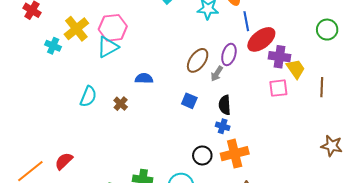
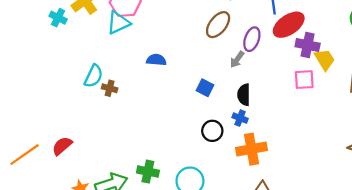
brown ellipse: (198, 60) -> (218, 25), moved
brown cross: (121, 104) -> (110, 88), moved, turned -32
black circle: (202, 155) -> (212, 131), moved

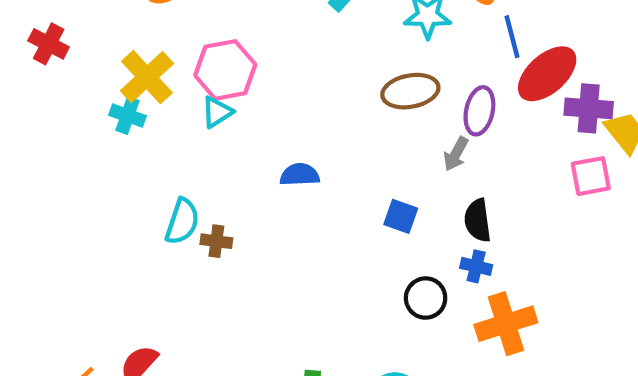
cyan cross: (58, 18) -> (127, 115), moved
cyan triangle: (118, 23) -> (217, 112), size x0.7
brown ellipse: (218, 25) -> (410, 91), turned 48

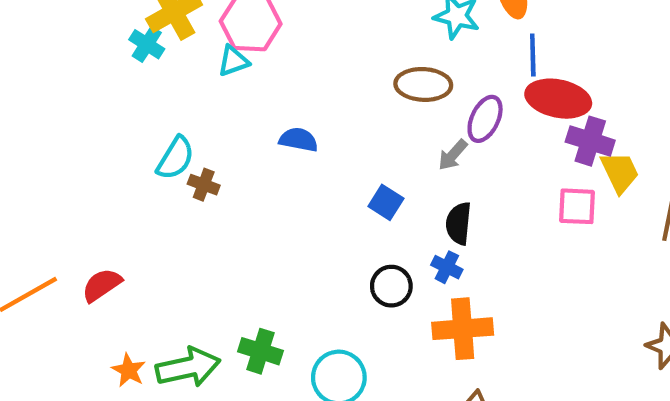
red ellipse: (547, 74) -> (558, 99), turned 40

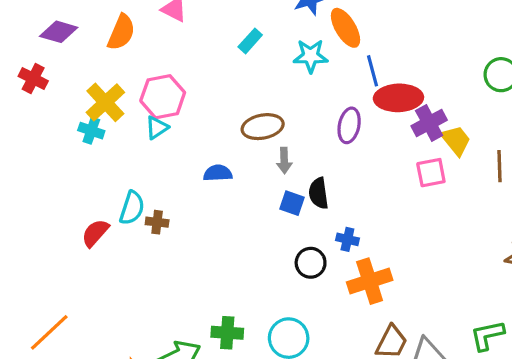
brown ellipse: (423, 84) -> (263, 127), moved
purple cross: (590, 141) -> (429, 123), turned -32
gray arrow: (453, 155) -> (284, 160), moved, turned -30
black semicircle: (459, 223) -> (319, 193), moved
red semicircle: (102, 285) -> (95, 233), moved

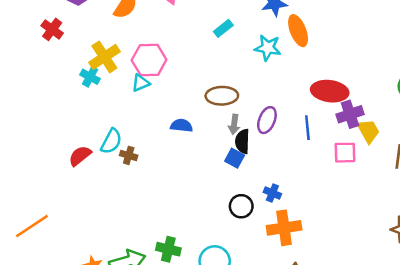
blue line: (373, 71) -> (307, 128), moved
purple ellipse: (349, 125) -> (267, 120), moved
black semicircle: (319, 193) -> (242, 141), moved

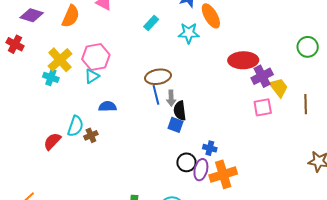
purple ellipse: (267, 120) -> (201, 170), moved
blue semicircle: (181, 126) -> (107, 106), moved
blue line: (307, 128) -> (156, 95), moved
brown cross: (129, 155) -> (91, 135), turned -32

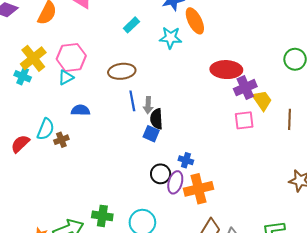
brown ellipse: (158, 77) -> (122, 71), moved

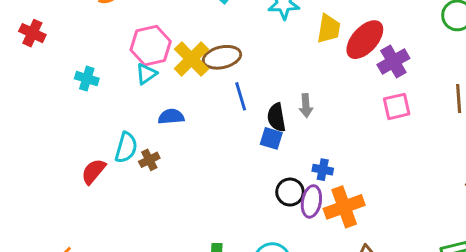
yellow cross: (33, 58) -> (191, 59), moved
red ellipse: (226, 70) -> (365, 40), turned -44
yellow trapezoid: (262, 100) -> (329, 29), moved, turned 50
gray arrow: (148, 105) -> (306, 106), moved

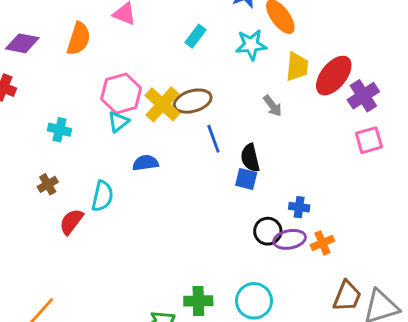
gray arrow: (306, 106) -> (273, 106), moved, turned -30
brown cross: (149, 160) -> (48, 184), moved
purple ellipse: (311, 201) -> (290, 239), turned 72
orange cross: (344, 207) -> (322, 243), size x0.6

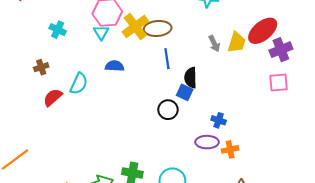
yellow trapezoid: (297, 67) -> (237, 42), moved
cyan triangle: (118, 122) -> (101, 32), turned -35
black circle: (268, 231) -> (168, 110), moved

